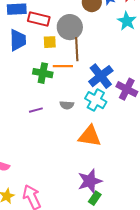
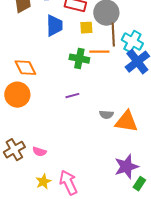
cyan cross: (96, 100) -> (132, 42), moved
gray semicircle: (67, 105) -> (106, 115), moved
green rectangle: (95, 198) -> (139, 184), moved

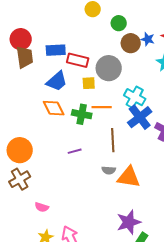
blue trapezoid: (54, 26) -> (57, 81), turned 50
brown line: (113, 35) -> (113, 140), moved
orange diamond: (25, 68) -> (54, 108), moved
brown cross: (14, 150) -> (20, 179), moved

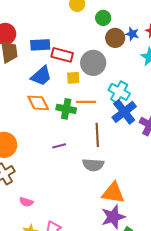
gray semicircle: (109, 170) -> (93, 165), size x1.5
orange triangle: (129, 177) -> (113, 193), moved

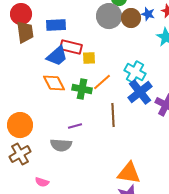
red rectangle: (62, 55) -> (71, 47), moved
gray circle: (93, 63) -> (109, 16), moved
orange line: (86, 102) -> (102, 82), turned -42
gray semicircle: (93, 165) -> (61, 145), moved

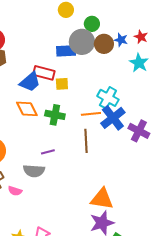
blue rectangle: (56, 25) -> (66, 51), moved
orange line: (102, 82) -> (91, 114), moved, turned 36
pink semicircle: (42, 182) -> (15, 191), moved

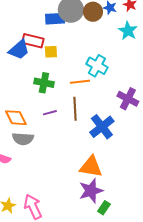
orange diamond: (27, 109) -> (16, 118), moved
blue cross: (113, 118) -> (102, 127), moved
purple line: (48, 152) -> (50, 113), moved

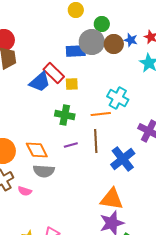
red rectangle: (33, 41) -> (54, 73), turned 30

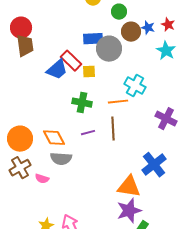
gray circle: (92, 42) -> (109, 49), moved
blue cross: (123, 159) -> (154, 165), moved

